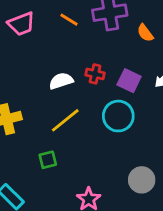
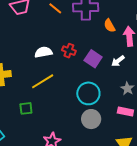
cyan circle: (118, 116) -> (88, 93), moved
gray circle: (142, 180) -> (91, 119), moved

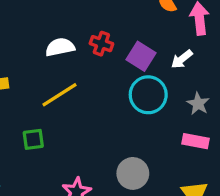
cyan circle: (88, 93) -> (148, 95), moved
gray circle: (91, 119) -> (133, 173), moved

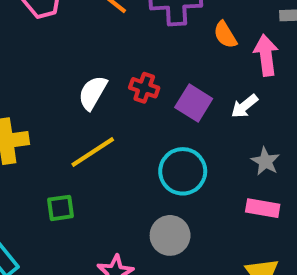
white semicircle: (60, 47) -> (93, 93), turned -48
cyan circle: (148, 95) -> (183, 171), moved
gray circle: (133, 173) -> (170, 235), moved

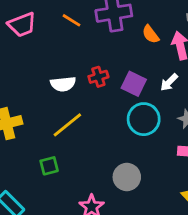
red cross: (144, 88) -> (98, 77), turned -30
white semicircle: (93, 93) -> (63, 84), turned -120
cyan circle: (183, 171) -> (144, 119), moved

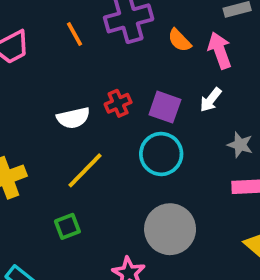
orange line: (71, 20) -> (75, 34), turned 36
cyan circle: (144, 119) -> (161, 154), moved
gray circle: (127, 177) -> (170, 229), size x1.4

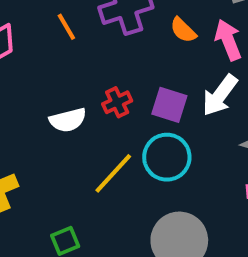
white arrow: (211, 100) -> (220, 95), size x1.5
yellow line: (85, 170) -> (113, 173), moved

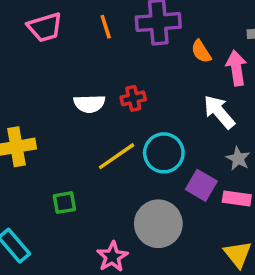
white arrow: (220, 95) -> (219, 112), turned 90
purple square: (169, 105) -> (201, 185), moved

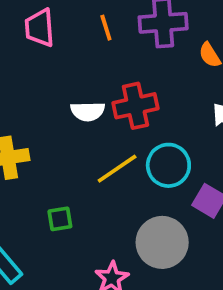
pink trapezoid: (45, 27) -> (40, 28), turned 102
red cross: (133, 98) -> (135, 106), size x1.6

